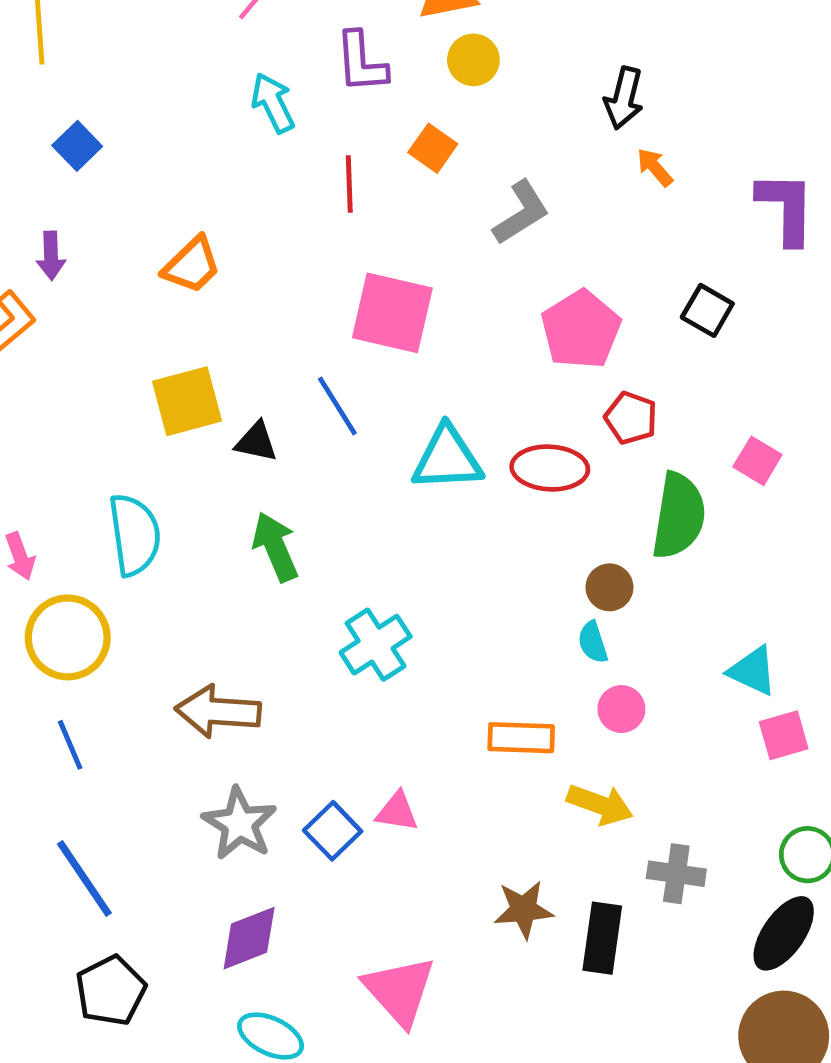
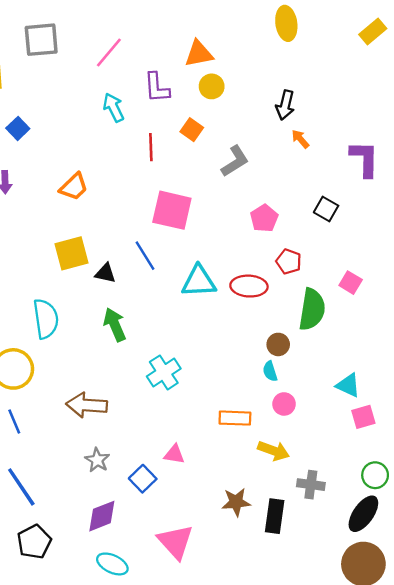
pink pentagon: (581, 330) -> (264, 218), size x0.7
gray star: (240, 824) -> (97, 460), size x0.7
blue square: (333, 831) -> (143, 479), moved

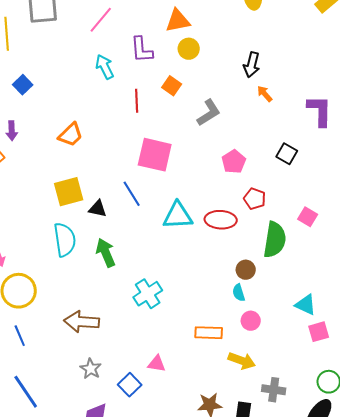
cyan semicircle: (46, 319) -> (65, 240), moved

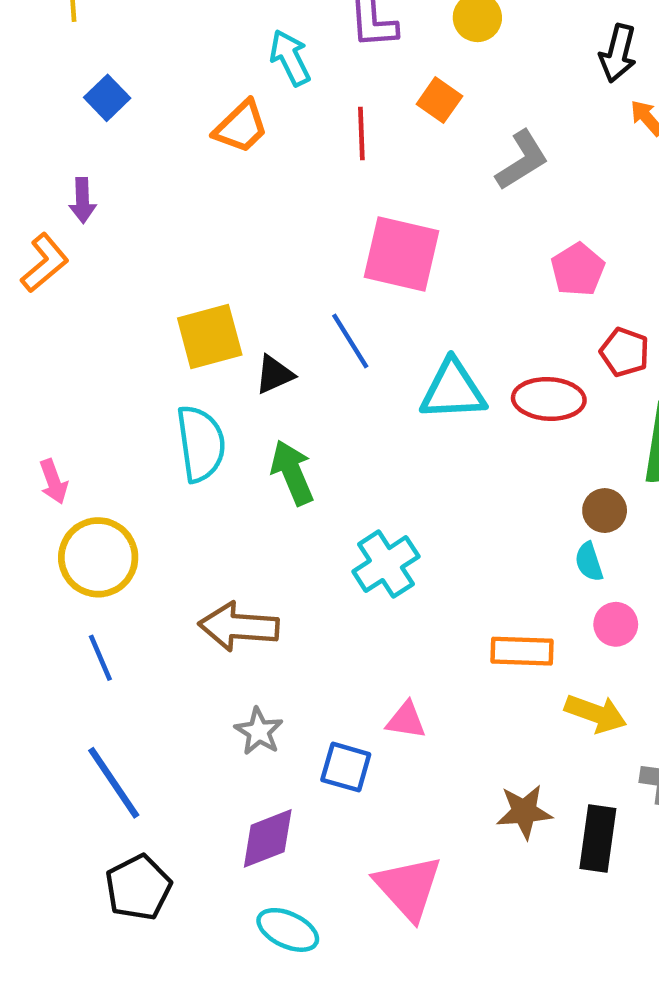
orange trapezoid: (71, 135) -> (241, 127), moved
black triangle: (98, 209) -> (274, 374), turned -36
blue square: (130, 385) -> (346, 767), turned -30

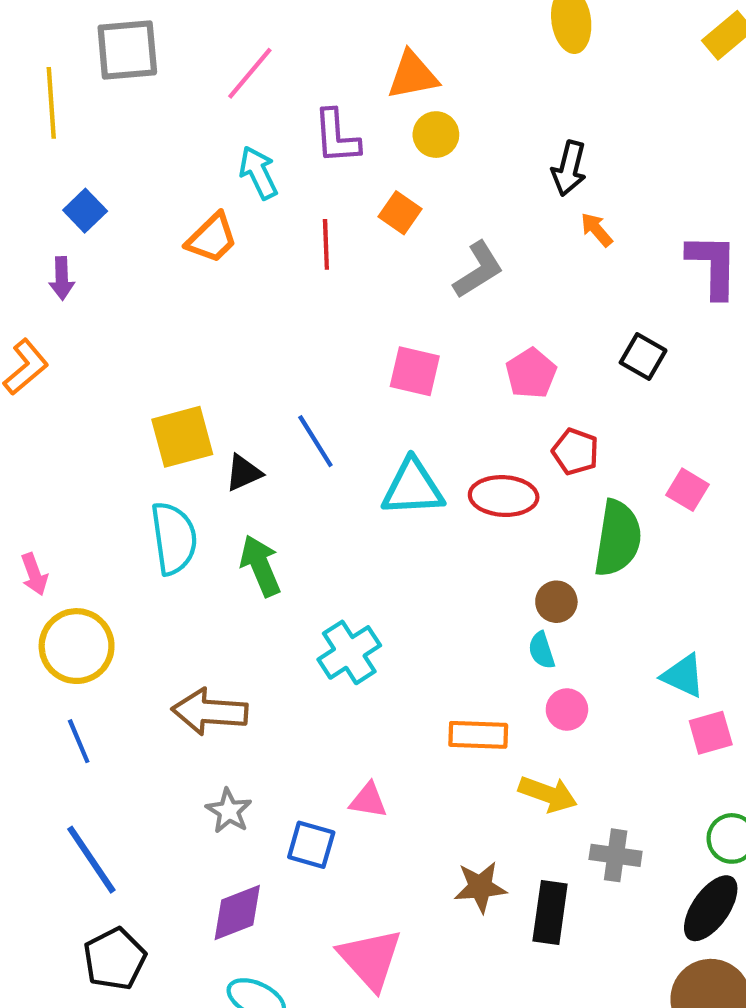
purple arrow: (83, 200) -> (62, 278), moved
pink square: (402, 254) -> (415, 371), moved, size x0.7

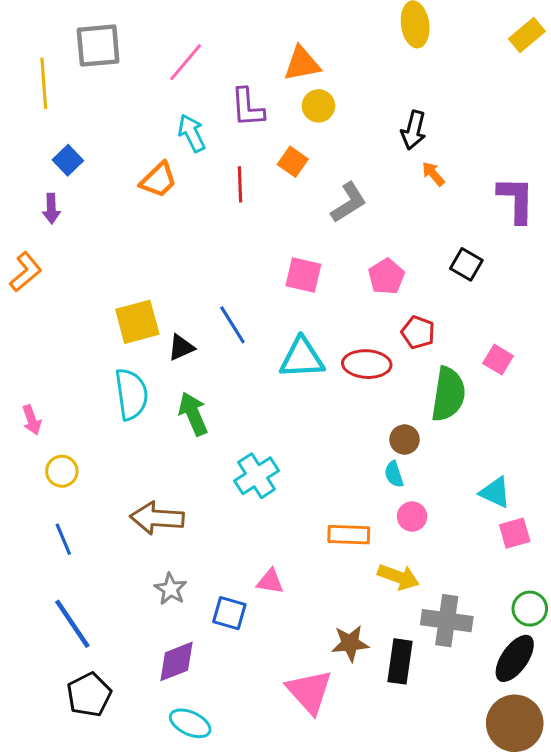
yellow circle: (77, 646) -> (62, 471), size x0.6
gray cross: (616, 855) -> (447, 621), size x1.4
pink triangle: (370, 959) -> (309, 692), moved

